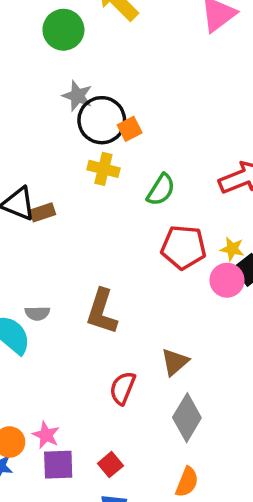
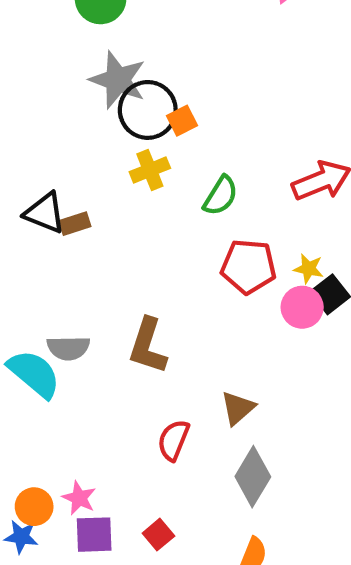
gray star: (77, 96) -> (118, 80), size x1.5
yellow cross: (103, 169) -> (150, 170), turned -36
gray semicircle: (37, 313) -> (68, 348), size x1.4

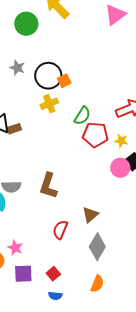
gray star: (118, 80) -> (17, 68), moved, size x0.6
red pentagon: (248, 266) -> (95, 135), moved
yellow star: (309, 269) -> (121, 141), moved
pink star: (79, 498) -> (15, 248), moved

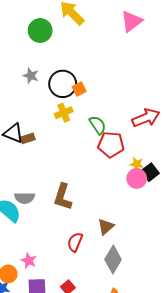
green semicircle: (82, 116) -> (98, 125), turned -66
yellow star: (121, 141) -> (137, 164), moved

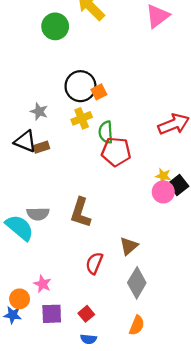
gray star: (31, 76) -> (39, 111), moved
green semicircle: (98, 125) -> (106, 132), moved, turned -150
red pentagon: (111, 144) -> (116, 152), moved

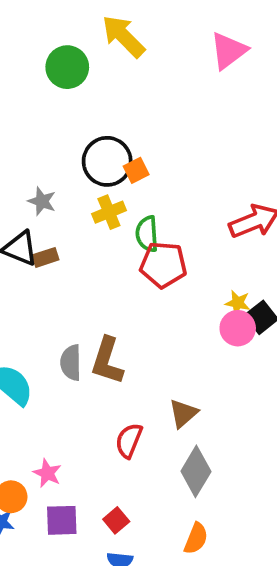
gray semicircle: (38, 214) -> (71, 363), moved, turned 90

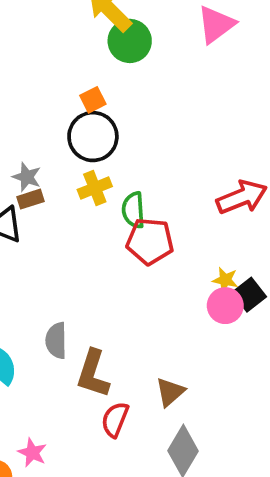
green circle: (67, 67) -> (130, 41), moved
orange square: (136, 170) -> (93, 100), moved
brown rectangle: (45, 257) -> (30, 199), moved
brown L-shape: (107, 361) -> (93, 374), moved

